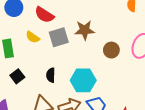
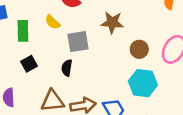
gray square: (59, 37) -> (78, 42), moved
cyan hexagon: (83, 80) -> (143, 83), moved

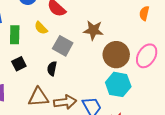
gray square: (78, 42) -> (63, 46), turned 36
brown circle: (139, 49) -> (116, 55), size x1.6

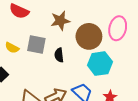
yellow semicircle: (41, 28) -> (12, 48), moved
black semicircle: (52, 69) -> (59, 55), moved

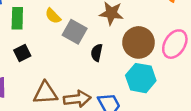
yellow semicircle: (12, 48) -> (53, 16), moved

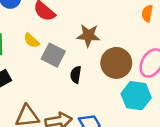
cyan hexagon: (141, 78) -> (136, 96), moved

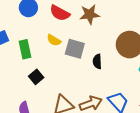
brown star: (88, 35) -> (90, 14), moved

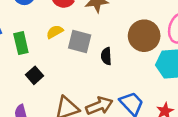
yellow semicircle: (54, 40) -> (55, 32), turned 120

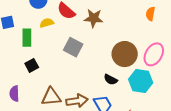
yellow semicircle: (55, 32) -> (47, 23), moved
black semicircle: (106, 56) -> (111, 80), moved, turned -72

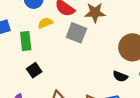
gray square: (73, 47) -> (76, 33), moved

